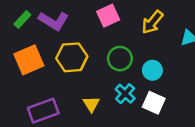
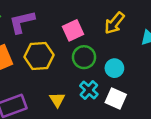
pink square: (108, 16) -> (73, 30), moved
purple L-shape: (54, 21) -> (22, 22), turned 136

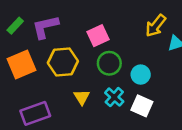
yellow arrow: (114, 23) -> (156, 26), moved
yellow triangle: (57, 100) -> (82, 97), moved

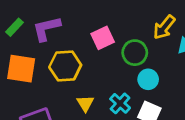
green circle: (109, 63) -> (135, 53), moved
orange square: (21, 64) -> (21, 69), turned 32

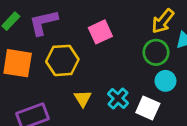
green circle: (135, 53) -> (156, 52), moved
cyan circle: (148, 79) -> (165, 81), moved

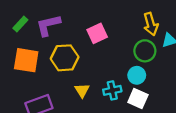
yellow arrow: (163, 21) -> (151, 24), turned -55
cyan circle: (165, 81) -> (137, 75), moved
cyan cross: (118, 98) -> (112, 90), turned 36

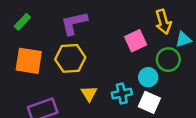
purple L-shape: (48, 25) -> (74, 23), moved
pink square: (97, 33) -> (136, 41), moved
green circle: (145, 51) -> (168, 60), moved

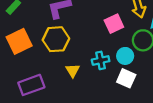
orange square: (29, 61) -> (19, 41), turned -35
cyan cross: (122, 94) -> (101, 60), moved

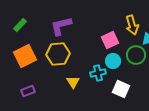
cyan circle: (125, 56) -> (113, 61), moved
purple rectangle: (31, 85) -> (28, 91), moved, size x0.6

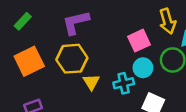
yellow triangle: (73, 82) -> (91, 82), moved

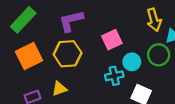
green rectangle: (23, 21) -> (23, 20), size x1.6
pink square: (139, 41) -> (112, 40), moved
yellow triangle: (91, 82) -> (59, 89), moved, turned 42

